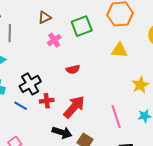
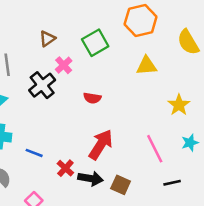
red semicircle: (73, 69) -> (92, 98), turned 32
black cross: (30, 84) -> (42, 85), moved
red cross: (47, 101) -> (65, 168), moved, turned -32

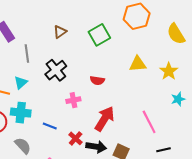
pink cross: (64, 65) -> (73, 100), moved, turned 32
yellow triangle: (147, 66) -> (138, 64), moved
yellow star: (179, 105) -> (169, 71), moved
cyan star: (190, 143) -> (178, 99), moved

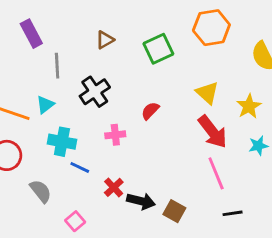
yellow triangle: (138, 64) -> (207, 93), turned 42
red semicircle: (97, 80) -> (150, 111), turned 120
cyan cross: (21, 113) -> (62, 142), moved
red arrow: (105, 119) -> (213, 132), moved, turned 105

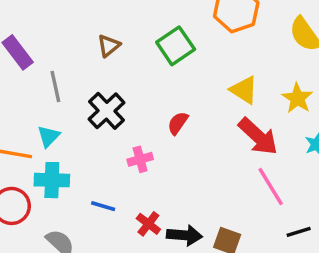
cyan cross: (62, 142) -> (52, 180), moved

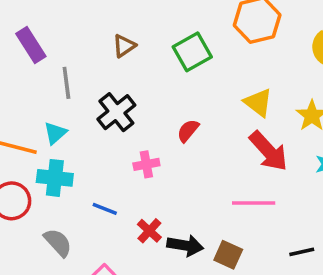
pink line: (271, 186) -> (254, 203), moved, turned -63

